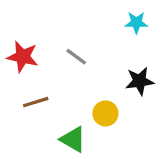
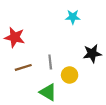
cyan star: (136, 23) -> (73, 17), moved
gray line: (76, 57) -> (50, 62), moved, turned 48

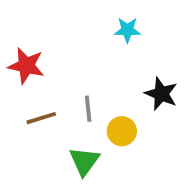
black star: (92, 53) -> (161, 94), turned 30
green triangle: (48, 92) -> (84, 161), turned 36

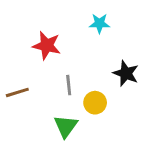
red star: (26, 66) -> (47, 45), moved
brown line: (41, 118) -> (17, 92), moved

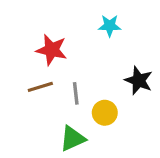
brown line: (17, 92) -> (40, 87), moved
green triangle: (66, 126) -> (73, 139), turned 30

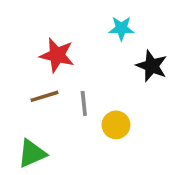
black star: (139, 80) -> (152, 66), moved
green triangle: (73, 139) -> (32, 153), moved

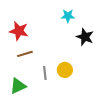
red star: (57, 55) -> (19, 31), moved
gray line: (84, 103) -> (45, 73), moved

